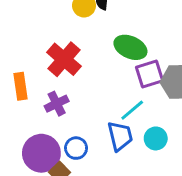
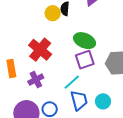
purple square: (150, 74) -> (85, 60), moved
cyan line: (132, 110) -> (72, 82), moved

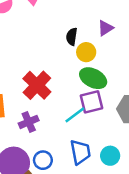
yellow circle: (53, 13) -> (86, 52), moved
cyan line: (72, 82) -> (75, 115), moved

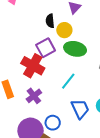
purple square: (91, 102) -> (46, 48), moved

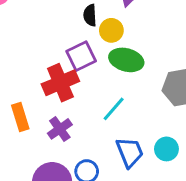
red cross: (33, 66) -> (60, 83), turned 35

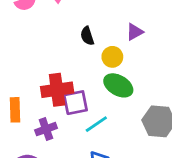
black semicircle: (90, 15) -> (87, 36), moved, turned -30
purple square: (81, 56) -> (75, 103), moved

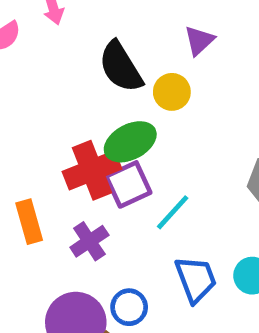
black semicircle: (87, 36) -> (121, 67), size x1.6
green ellipse: (118, 85) -> (130, 142), moved, turned -44

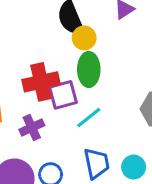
yellow circle: (172, 92) -> (84, 38), moved
green ellipse: (130, 142) -> (89, 69), moved, turned -72

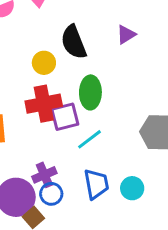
yellow circle: (84, 38) -> (44, 63), moved
purple cross: (32, 128) -> (44, 175), moved

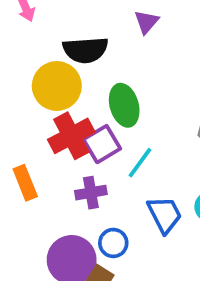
black semicircle: (74, 42) -> (85, 50), turned -56
yellow circle: (44, 63) -> (57, 86), size x1.6
purple cross: (44, 175) -> (91, 193), moved, turned 30

